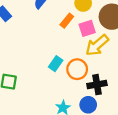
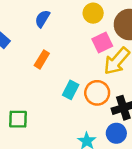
orange rectangle: (67, 21) -> (42, 59), moved

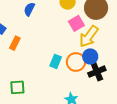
orange rectangle: (42, 59) -> (15, 43), moved
blue circle: (116, 133) -> (90, 56), moved

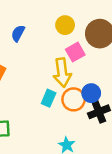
yellow arrow: (89, 36) -> (62, 73), moved, turned -45

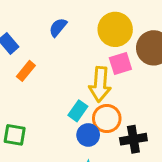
yellow circle: (65, 25) -> (115, 29), size x1.5
blue circle: (91, 93) -> (88, 135), moved

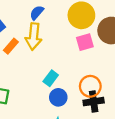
yellow arrow: (100, 84) -> (34, 37), moved
orange circle: (107, 118) -> (90, 86), moved

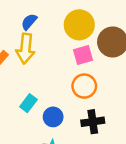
cyan rectangle: (51, 78) -> (28, 103), moved
orange circle: (90, 86) -> (84, 86), moved

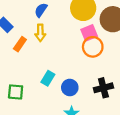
yellow arrow: (25, 49) -> (40, 33), size x0.7
orange circle: (84, 86) -> (93, 47), moved

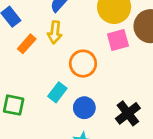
orange circle: (93, 47) -> (83, 64), moved
black cross: (103, 88) -> (128, 113), turned -30

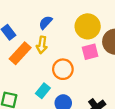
orange rectangle: (27, 44) -> (20, 53), size x1.5

